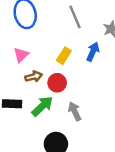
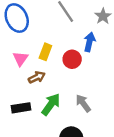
yellow rectangle: (64, 56) -> (45, 52), moved
red circle: (57, 83) -> (72, 59), moved

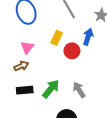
yellow rectangle: (45, 52) -> (57, 38), moved
brown arrow: (37, 77) -> (21, 66), moved

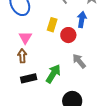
brown arrow: (21, 66) -> (22, 56), turned -64
gray arrow: (79, 90) -> (79, 61), moved

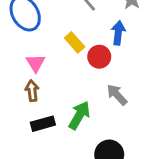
yellow rectangle: (52, 25) -> (75, 42), turned -56

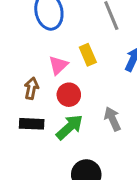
red circle: (99, 57) -> (69, 95), moved
pink triangle: (36, 63) -> (58, 65), moved

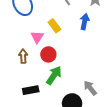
gray arrow: (112, 119) -> (90, 88), moved
black rectangle: (32, 124) -> (31, 90), moved

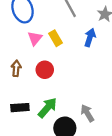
pink triangle: (37, 37) -> (35, 38), moved
green arrow: (54, 75) -> (47, 108), moved

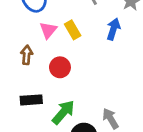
brown arrow: (16, 68) -> (27, 55), moved
black rectangle: (20, 108) -> (31, 100), moved

